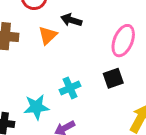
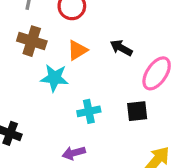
black arrow: (71, 20) -> (121, 48), moved
cyan star: (36, 107) -> (54, 78), moved

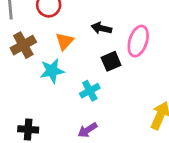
brown cross: (32, 41) -> (23, 45), turned -30
black square: (137, 111) -> (111, 61), moved

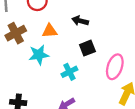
orange triangle: (65, 41) -> (50, 31), turned 42
pink ellipse: (138, 41) -> (115, 67), moved

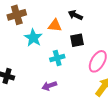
orange triangle: (50, 31) -> (55, 25), moved
cyan star: (39, 55) -> (33, 38), turned 30

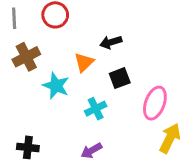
black arrow: (75, 15) -> (111, 42), turned -32
orange triangle: (55, 25) -> (84, 62), turned -40

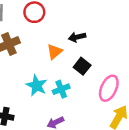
black square: (120, 78) -> (82, 66), turned -35
cyan star: (56, 86) -> (37, 85), moved

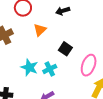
black arrow: (77, 37) -> (63, 11), moved
orange triangle: (55, 52) -> (40, 30), moved

